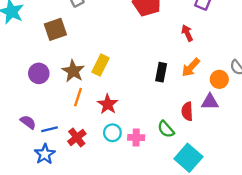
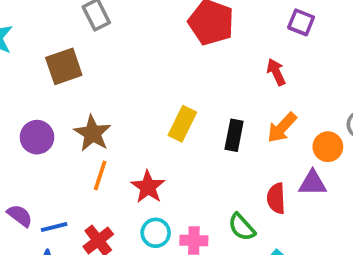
yellow rectangle: (101, 65) -> (182, 124), moved

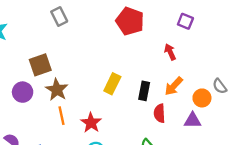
brown square: (64, 66) -> (40, 65), moved
orange line: (100, 175) -> (62, 116), turned -30
red semicircle: (276, 198) -> (159, 113), moved

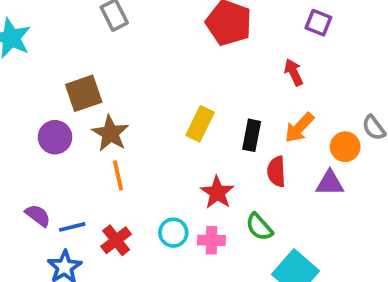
red star: (91, 123) -> (217, 193), moved

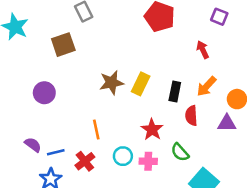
brown square: (84, 93) -> (63, 45), moved
brown star: (110, 133) -> (111, 83), moved, turned 30
orange line: (118, 175) -> (96, 130), moved

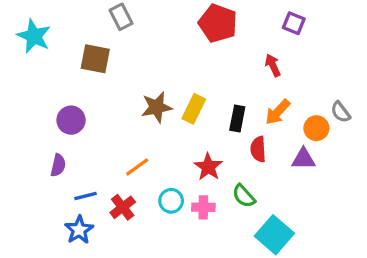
brown square: (63, 45) -> (95, 59), turned 30
orange line: (96, 130) -> (137, 167), turned 66
purple semicircle: (33, 145) -> (58, 165), moved, turned 66

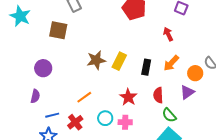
red semicircle: (258, 149) -> (158, 95), moved
purple triangle: (303, 159) -> (187, 92), turned -35
green semicircle: (244, 196) -> (169, 115), moved

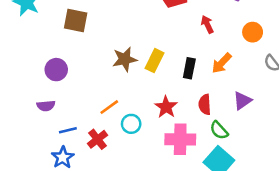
red arrow: (168, 34) -> (207, 24), moved
orange circle: (195, 73) -> (253, 32), moved
purple semicircle: (35, 96) -> (46, 106), turned 72
cyan circle: (105, 118) -> (131, 124), moved
pink cross: (125, 122) -> (180, 139), moved, size x1.6

